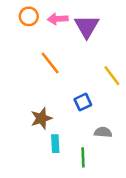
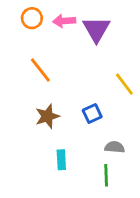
orange line: (50, 63) -> (40, 70), moved
brown star: (41, 118) -> (47, 116), moved
green line: (83, 157) -> (106, 175), moved

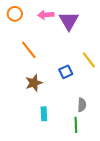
orange circle: (32, 18) -> (15, 14), moved
blue square: (92, 113) -> (66, 72), moved
gray semicircle: (115, 147) -> (82, 105), turned 88

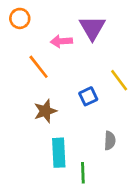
pink arrow: (46, 15) -> (61, 41), moved
cyan rectangle: (44, 114) -> (59, 153), size x1.5
green line: (76, 125) -> (83, 173), moved

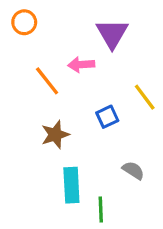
pink arrow: (61, 41) -> (81, 65), moved
gray semicircle: (110, 141) -> (133, 170), turned -60

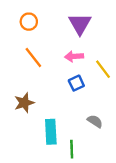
orange circle: (24, 22) -> (29, 22), moved
pink arrow: (81, 65) -> (74, 56), moved
brown star: (55, 135) -> (24, 103), moved

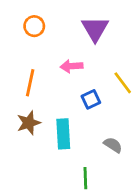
pink arrow: (74, 56) -> (72, 66), moved
orange line: (33, 58) -> (30, 83), moved, turned 50
cyan rectangle: (51, 132) -> (63, 134), moved

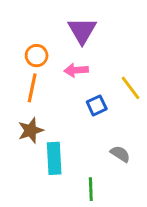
orange circle: (34, 26) -> (37, 56), moved
purple triangle: (95, 29) -> (82, 31), moved
cyan rectangle: (63, 134) -> (54, 158), moved

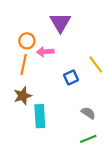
pink arrow: (76, 70) -> (45, 52), moved
green line: (91, 189) -> (88, 139), moved, turned 70

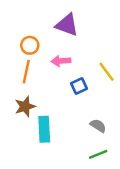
purple triangle: (60, 23) -> (67, 25), turned -40
pink arrow: (45, 52) -> (61, 61), moved

